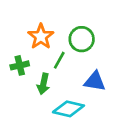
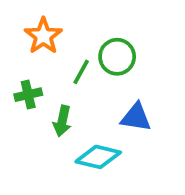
orange star: (41, 36) -> (43, 36), moved
green line: (59, 60) -> (81, 72), moved

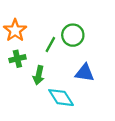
orange star: (43, 36) -> (15, 30), moved
cyan diamond: (98, 157) -> (61, 98), turned 44

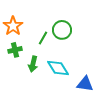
blue triangle: (85, 73) -> (85, 84), moved
cyan diamond: (61, 98) -> (58, 68), moved

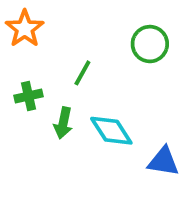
orange star: (13, 26) -> (25, 29), moved
green circle: (62, 30) -> (150, 44), moved

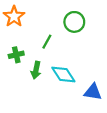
green circle: (150, 44) -> (74, 22), moved

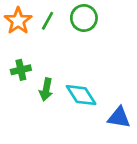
green circle: (74, 22) -> (84, 18), moved
green line: (47, 42) -> (47, 21), moved

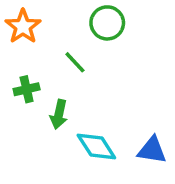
green line: (47, 21) -> (75, 62), moved, turned -72
cyan diamond: (81, 95) -> (96, 147), moved

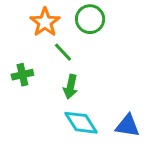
orange star: (23, 26) -> (45, 22), moved
green arrow: (59, 114) -> (70, 87), moved

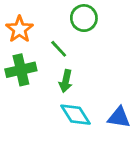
orange star: (45, 22) -> (19, 29), moved
green cross: (22, 75) -> (21, 70), size x1.5

